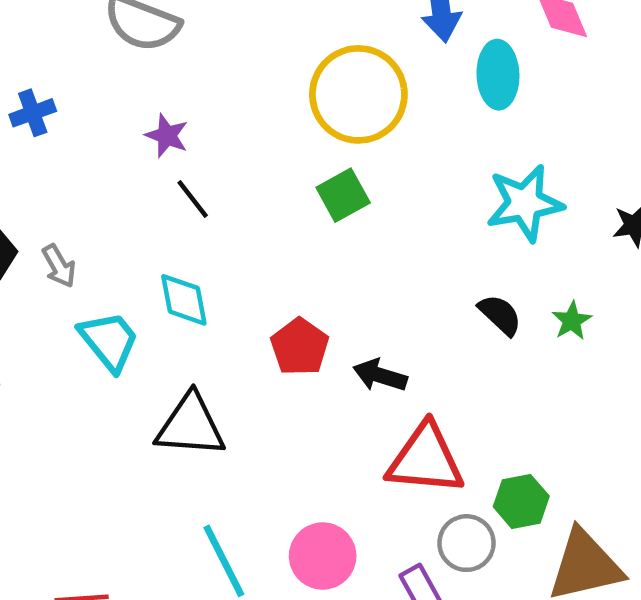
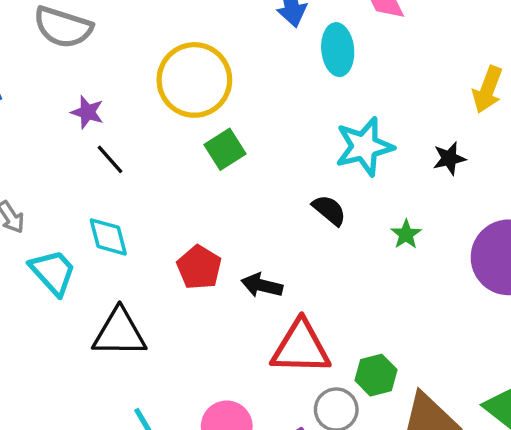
yellow circle: (358, 94) -> (194, 80), moved
black semicircle: (500, 315) -> (329, 210), moved

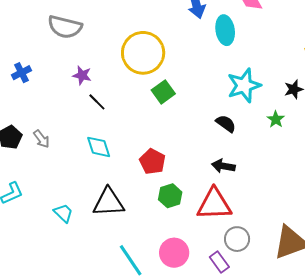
green star: (406, 234) -> (276, 119), moved
cyan trapezoid: (53, 272) -> (63, 213), moved, size x0.7
black arrow: (262, 285) -> (223, 166), moved
green hexagon: (376, 375) -> (170, 196), moved

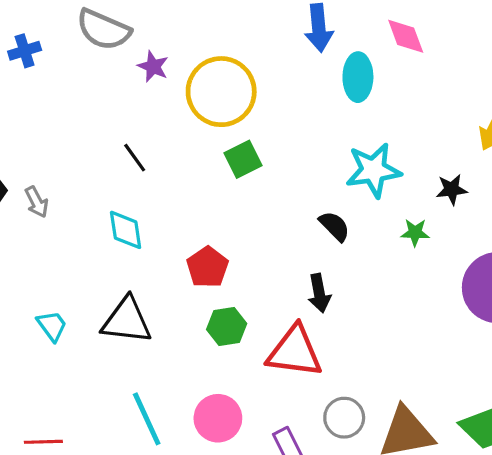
blue cross: (21, 73) -> (25, 51), moved
purple star: (82, 75) -> (153, 67), moved
green star: (276, 119) -> (415, 233), turned 30
black arrow: (223, 166) -> (319, 293), turned -120
gray circle: (237, 239) -> (344, 418), moved

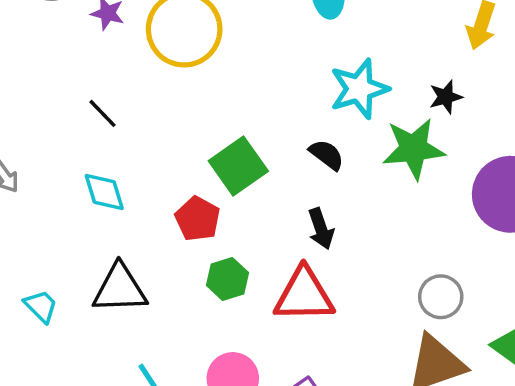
green square: (243, 159) -> (238, 166), moved, size x1.4
green star: (415, 233) -> (414, 149), size x2.0
gray circle: (344, 418) -> (441, 297), moved

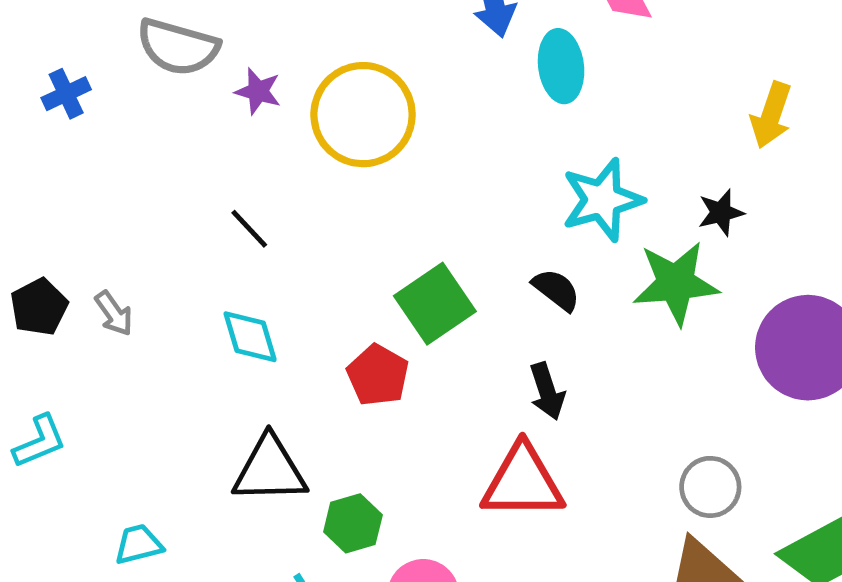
green hexagon: (227, 279) -> (353, 523), moved
cyan trapezoid: (41, 306) -> (138, 544), moved, turned -60

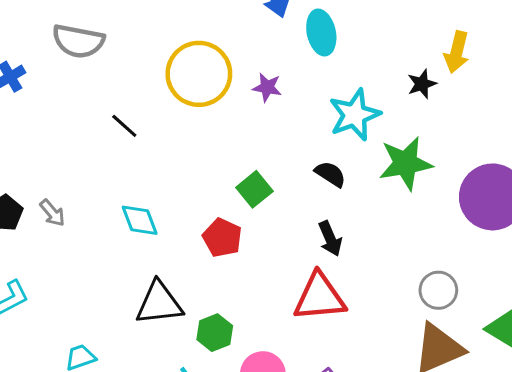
purple star: (258, 91) -> (267, 87), moved
black star: (721, 213) -> (422, 84), moved
black line: (249, 229) -> (124, 126), moved
green square: (435, 304) -> (254, 189), size x0.7

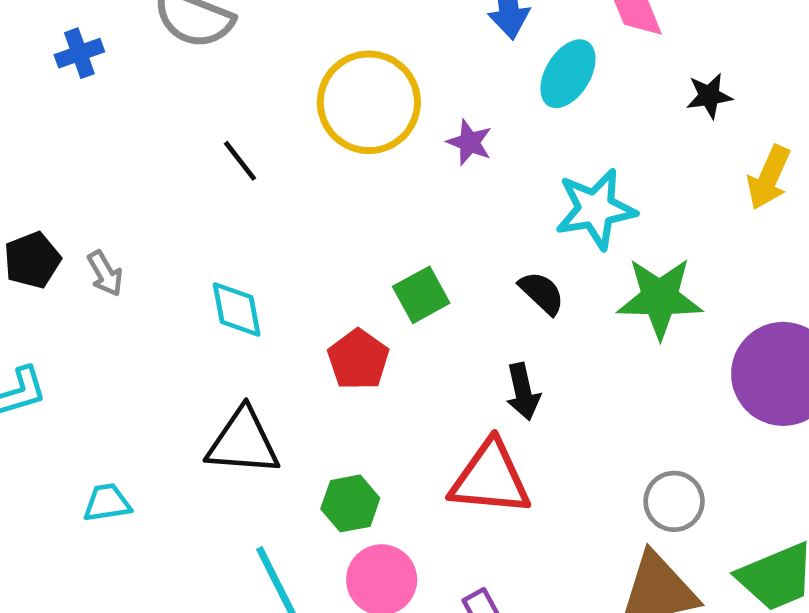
cyan ellipse: (321, 33) -> (568, 74), turned 33
yellow arrow: (457, 52) -> (769, 178), moved
black star: (422, 84) -> (709, 96), moved
green hexagon: (215, 333) -> (350, 503), moved

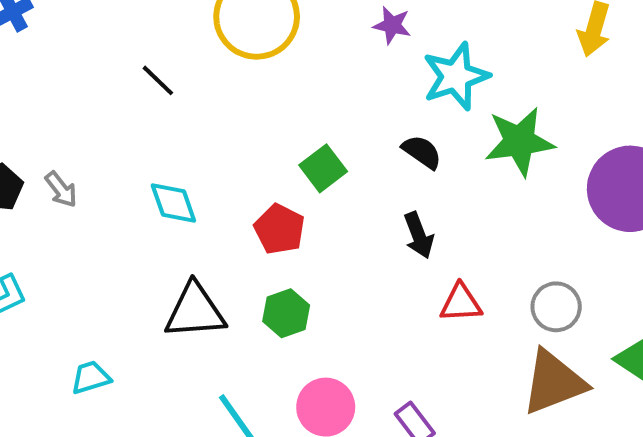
purple star: (470, 142) -> (392, 25), moved
red triangle: (490, 478) -> (461, 303), moved, size x0.6
green hexagon: (350, 503) -> (286, 313), moved

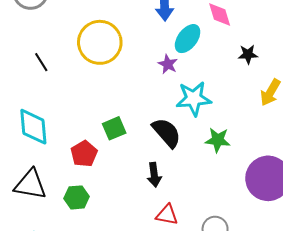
green star: (519, 142) -> (218, 140), size x0.7
black semicircle: (422, 152) -> (167, 133), size x1.5
cyan diamond: (173, 203) -> (33, 127), size x1.4

